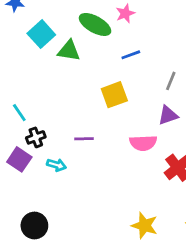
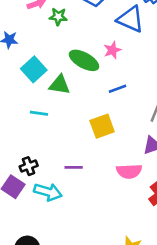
cyan line: (19, 113) -> (39, 113), moved, turned -48
cyan arrow: (56, 165) -> (48, 192), size x1.5

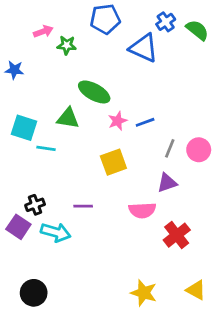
pink star: (112, 50) -> (118, 121), moved
cyan square: (34, 69) -> (24, 128), moved, turned -30
blue line: (118, 89) -> (145, 122), moved

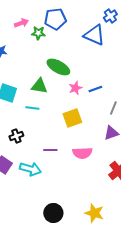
blue pentagon: (105, 19) -> (55, 19), moved
cyan line: (46, 148) -> (32, 108), moved
black cross: (35, 205) -> (16, 136), moved
pink semicircle: (142, 210) -> (82, 153), moved
black circle: (34, 293) -> (53, 213), moved

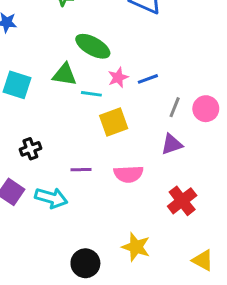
cyan line: (32, 108) -> (91, 94), moved
yellow star: (94, 213) -> (136, 247), moved

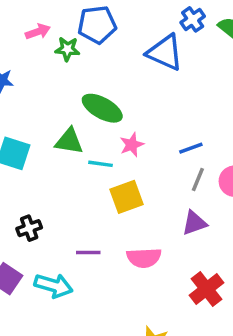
blue line: (148, 79) -> (191, 148), moved

